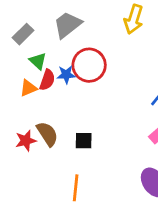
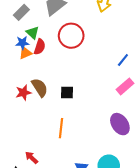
blue star: (66, 75) -> (22, 43), moved

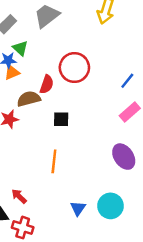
red circle: (71, 36) -> (74, 68), moved
red semicircle: (40, 47) -> (47, 84), moved
brown semicircle: (40, 87) -> (29, 99), moved, turned -72

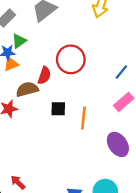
green triangle: (20, 48) -> (19, 41), turned 42
orange line: (54, 161) -> (83, 118), moved

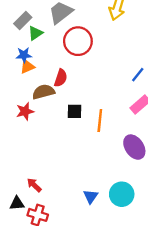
green triangle: (19, 41) -> (35, 33), moved
red circle: (71, 59) -> (78, 41), moved

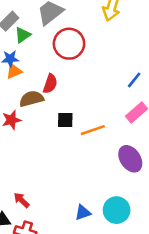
orange line: (100, 121) -> (93, 130), turned 65
blue triangle: (91, 197) -> (83, 213), turned 35

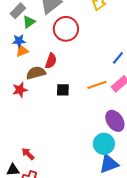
orange line: (93, 130) -> (97, 85), moved
cyan circle: (117, 210) -> (104, 144), moved
blue triangle: (83, 213) -> (109, 164), moved, size x1.5

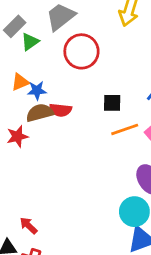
blue star: (19, 41) -> (37, 90), moved
red semicircle: (51, 61) -> (61, 110), moved, turned 77
black square: (63, 90) -> (112, 103), moved

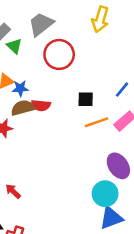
green triangle: (30, 42) -> (14, 46), turned -42
red arrow: (29, 226) -> (13, 191), moved

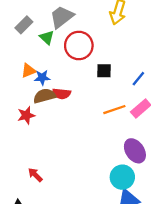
green triangle: (14, 46) -> (47, 37), moved
black square: (86, 99) -> (104, 71), moved

